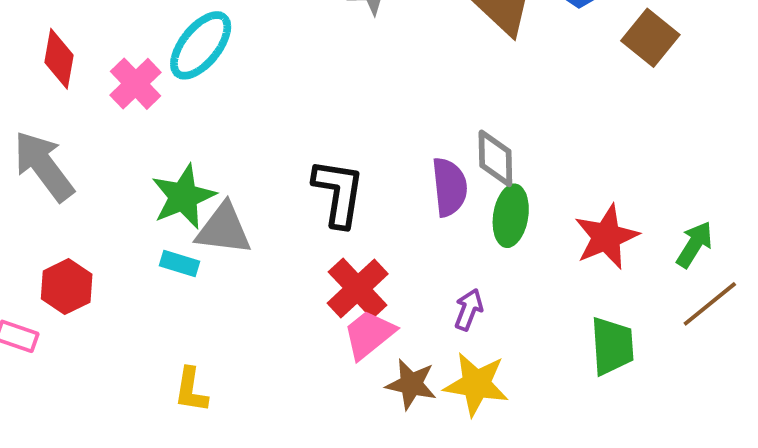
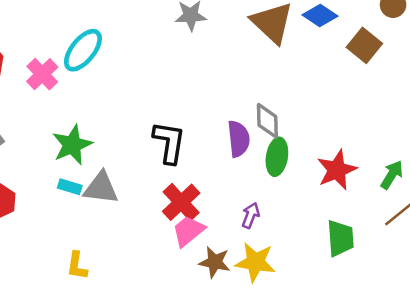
gray triangle: (224, 229) -> (101, 188), moved

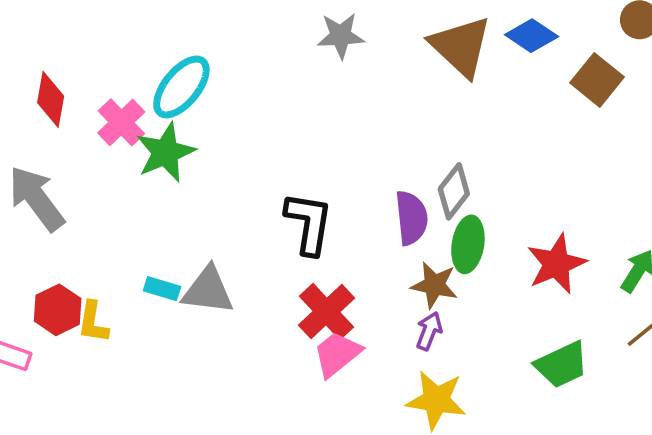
gray diamond: (267, 121) -> (454, 191), turned 39
green star: (72, 145) -> (166, 152), moved
green trapezoid: (340, 238) -> (562, 365), turned 69
brown star: (215, 262) -> (434, 285), moved
yellow L-shape: (77, 266) -> (93, 322), moved

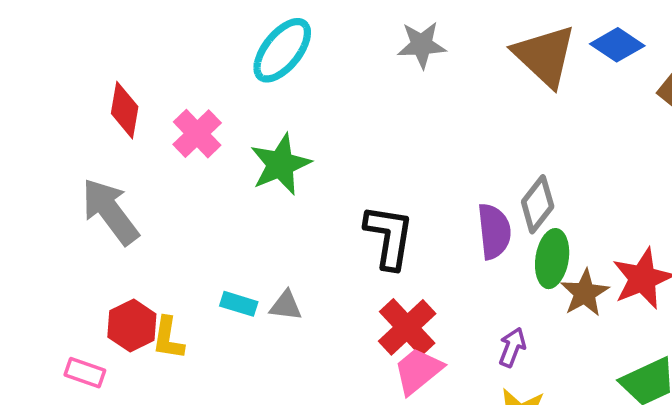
cyan ellipse: (181, 87) -> (282, 50), moved
green star: (166, 152) -> (280, 164), moved
brown star: (434, 285) -> (585, 293), moved, turned 30
gray triangle: (208, 290) -> (286, 306), size x0.6

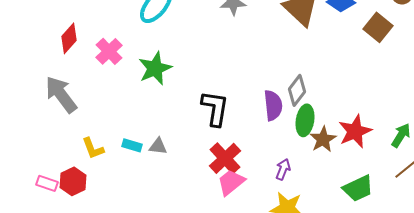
red diamond: (125, 110) -> (69, 38), turned 32
red hexagon: (132, 326) -> (73, 181), moved
yellow L-shape: (168, 338) -> (93, 148), moved, turned -30

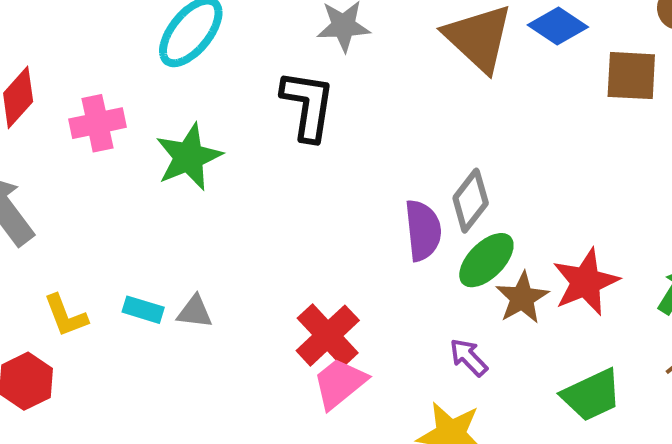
brown square: (378, 27) -> (631, 76), turned -36
pink cross: (109, 51) -> (97, 123), turned 32
black L-shape: (215, 108) -> (308, 105), moved
green ellipse: (305, 120) -> (486, 260), turned 36
purple arrow: (283, 169) -> (469, 357), moved, turned -65

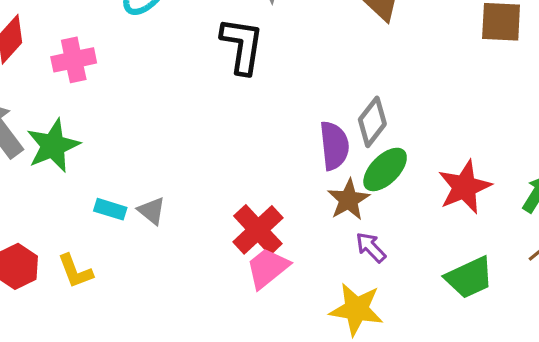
green star: (189, 157) -> (53, 146), moved
brown star: (522, 298) -> (349, 200), moved
gray triangle: (195, 312) -> (152, 211), turned 32
yellow L-shape: (66, 316) -> (75, 271), moved

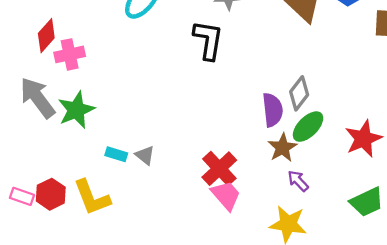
pink cross: (74, 60) -> (70, 54), moved
pink trapezoid: (267, 268) -> (226, 195), turned 88
yellow L-shape: (75, 271) -> (92, 197), size x1.5

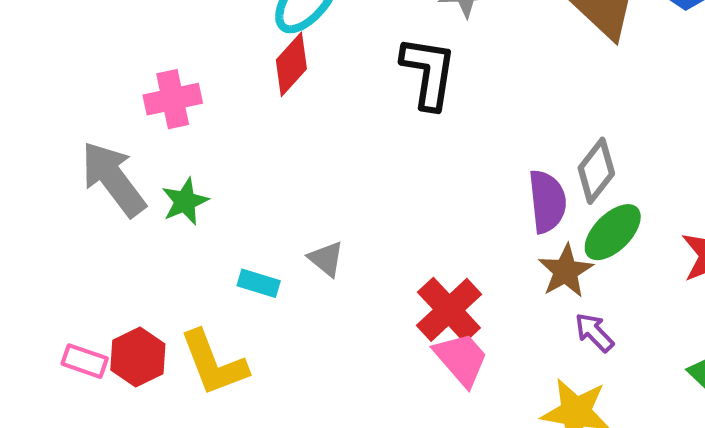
red diamond: (46, 36) -> (291, 64), moved
green star: (76, 110) -> (185, 201), size x0.7
gray triangle: (145, 155) -> (326, 259), moved

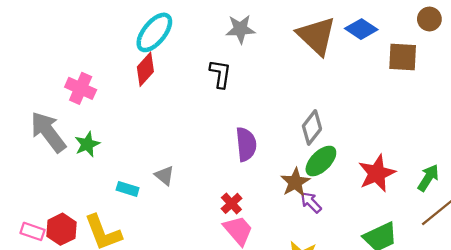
black L-shape: (428, 73) -> (220, 74), size x0.7
pink cross: (173, 99) -> (81, 88), turned 36
purple semicircle: (547, 201) -> (246, 144), moved
red cross: (449, 310) -> (231, 203), size x0.6
purple arrow: (594, 332) -> (311, 202), moved

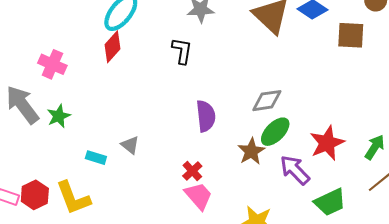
gray diamond: (312, 127) -> (267, 101), turned 44
purple arrow: (311, 202) -> (295, 170), moved, size x1.5

